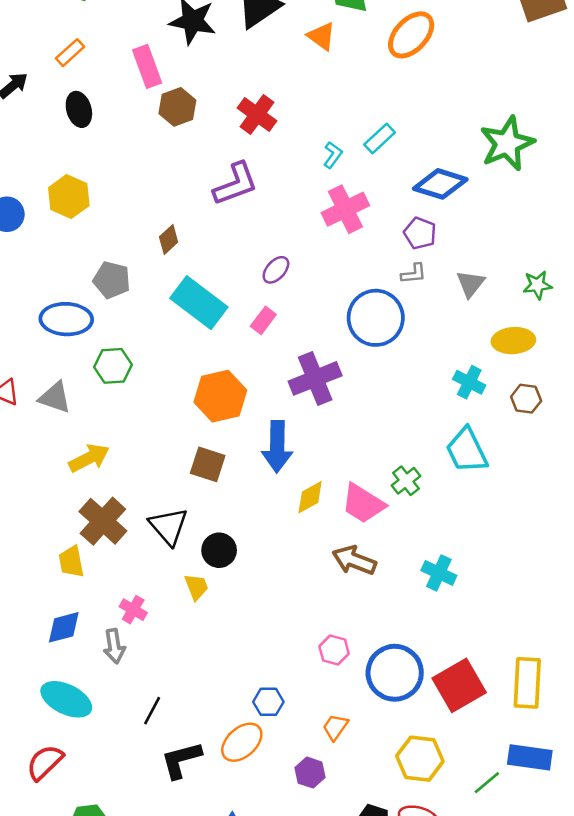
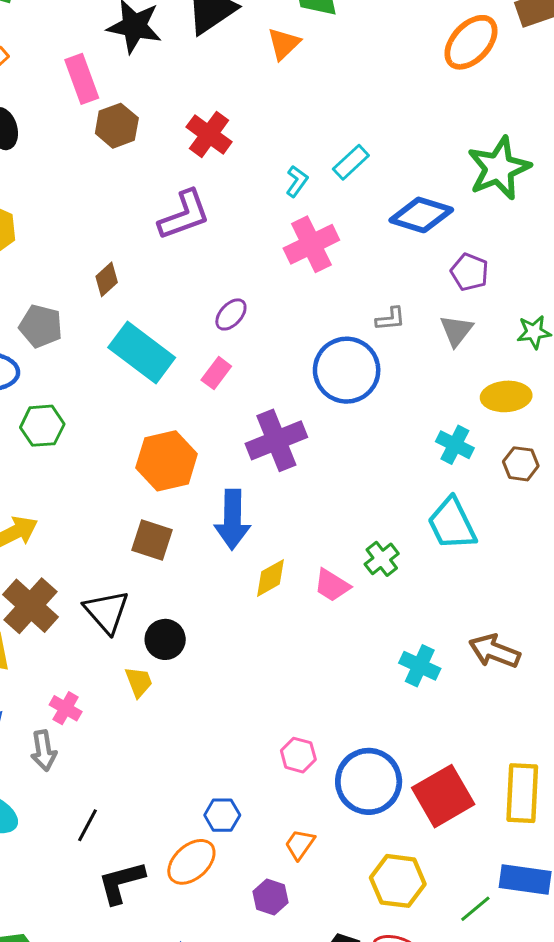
orange ellipse: (411, 35) -> (471, 42), moved
orange triangle: (321, 36) -> (284, 44), turned 40
purple pentagon: (420, 233) -> (470, 272), moved
pink trapezoid: (363, 504) -> (332, 585), size x0.7
brown arrow: (354, 560) -> (494, 651), moved

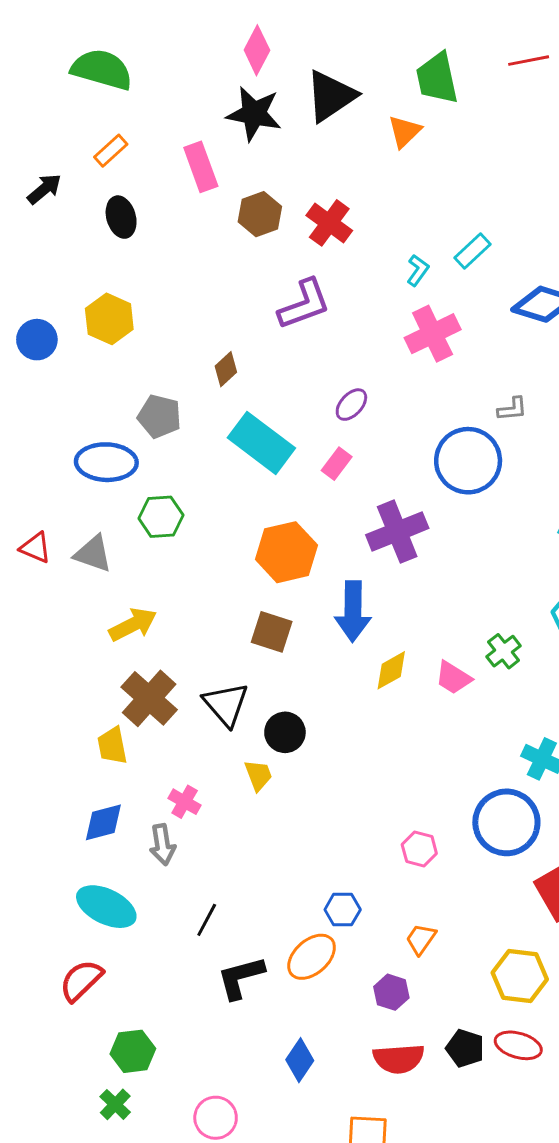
brown hexagon: (117, 126) -> (260, 214), moved
blue circle: (369, 781) -> (506, 822), moved

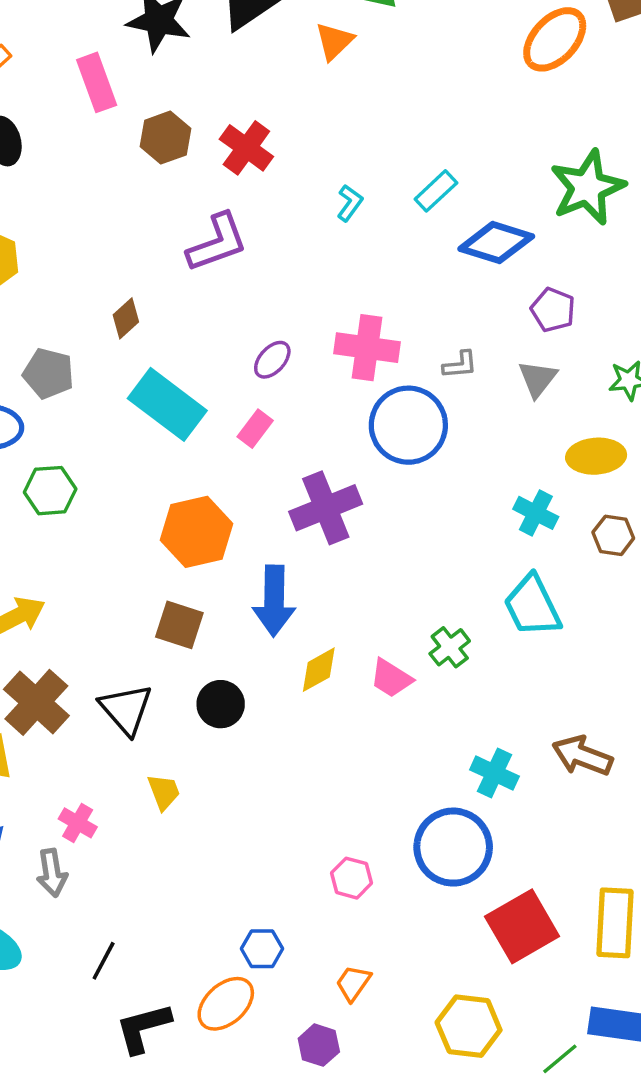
cyan rectangle: (472, 251) -> (436, 191), moved
pink cross: (433, 334) -> (367, 348), moved, turned 34
black circle: (285, 732) -> (221, 704), moved

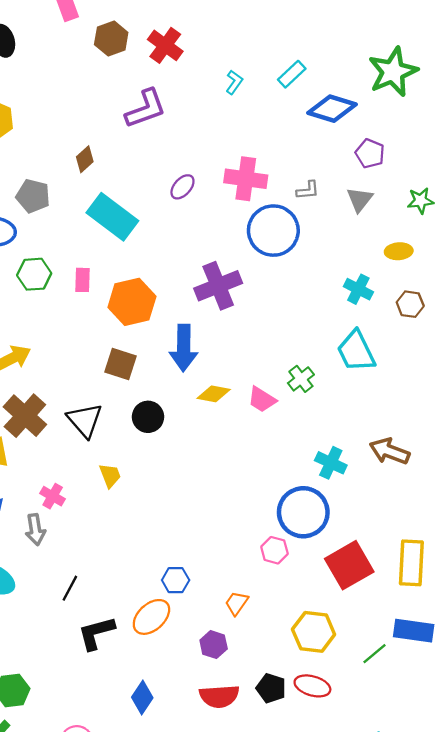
pink rectangle: (255, 429) -> (82, 280), moved, turned -35
yellow ellipse: (596, 456) -> (399, 251), size x0.7
yellow diamond: (319, 670) -> (214, 394), turned 40
pink hexagon: (352, 878) -> (274, 550), moved

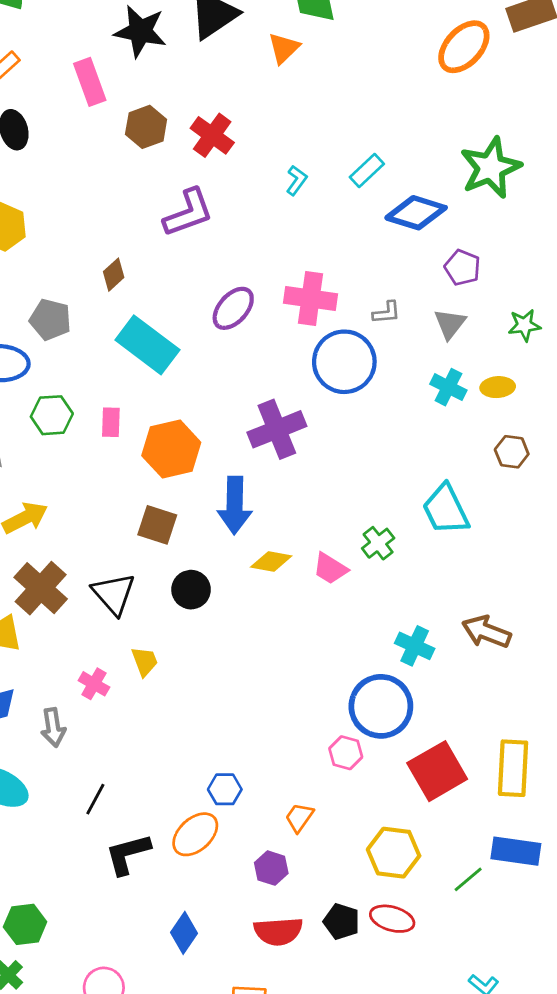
purple ellipse: (182, 187) -> (233, 308), size x1.4
cyan cross: (358, 289) -> (448, 387), moved
pink cross: (53, 496) -> (94, 684), moved

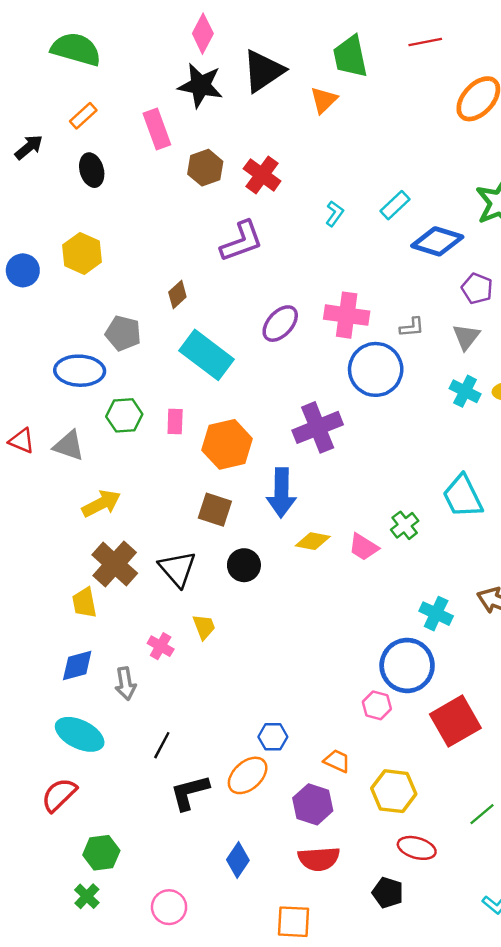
orange trapezoid: (299, 817) -> (337, 761), turned 80
yellow hexagon: (394, 853) -> (394, 791), moved
purple hexagon: (271, 868) -> (313, 804), size x1.4
black pentagon: (342, 922) -> (388, 893), moved

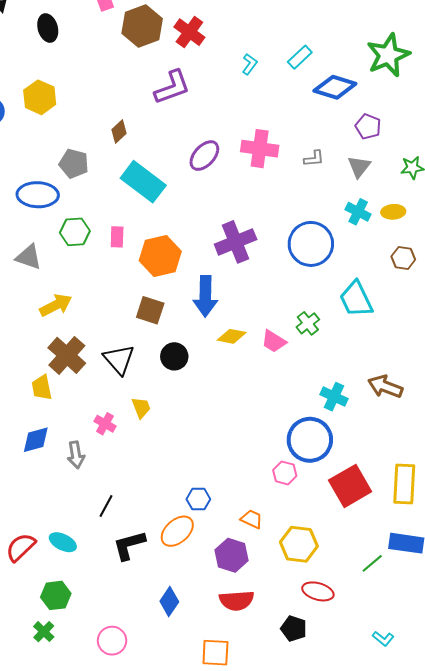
brown hexagon: (205, 168) -> (142, 26), size x1.4
blue circle: (376, 369) -> (311, 244), moved
cyan ellipse: (80, 734) -> (63, 542), moved, size x0.7

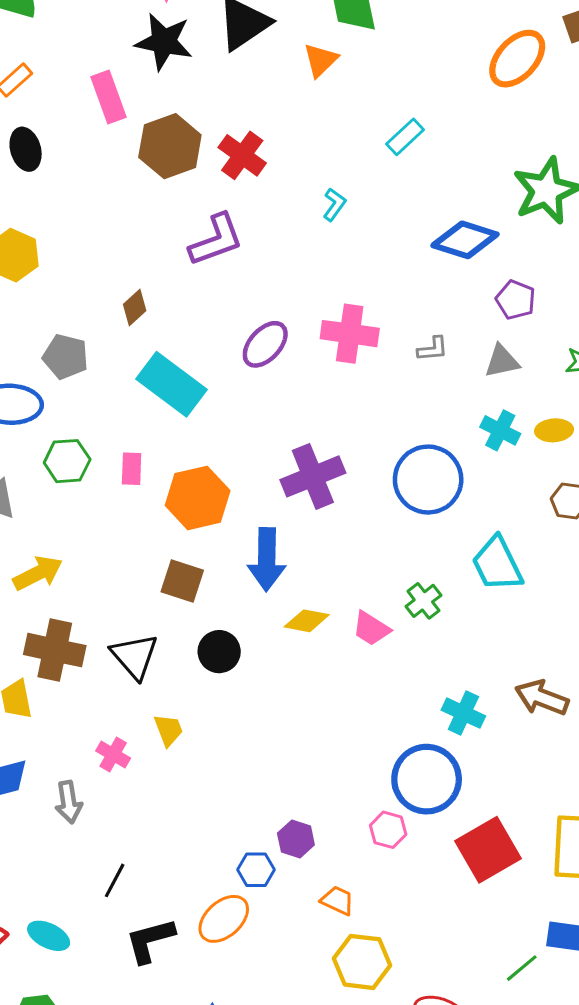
cyan rectangle: (300, 57) -> (405, 137), moved
gray triangle: (359, 167) -> (502, 361), turned 40
brown cross: (67, 355) -> (55, 650), turned -30
yellow hexagon: (299, 544) -> (362, 962), moved
purple hexagon: (232, 555) -> (296, 839), moved, size x0.7

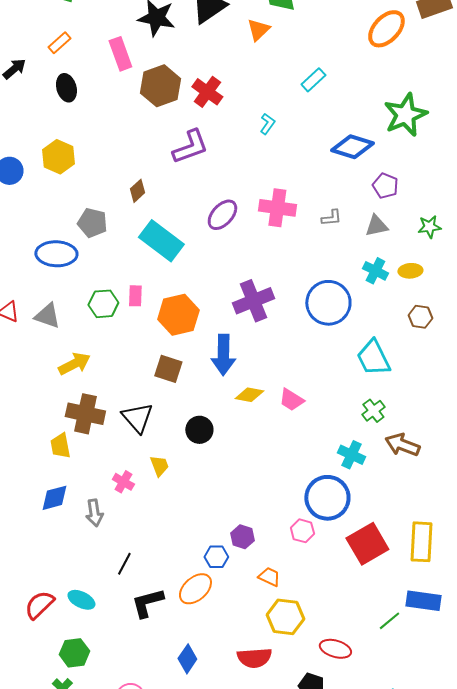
green hexagon: (67, 461) -> (103, 304), moved
green cross: (423, 601) -> (373, 411), moved
black circle: (219, 652) -> (199, 430), moved

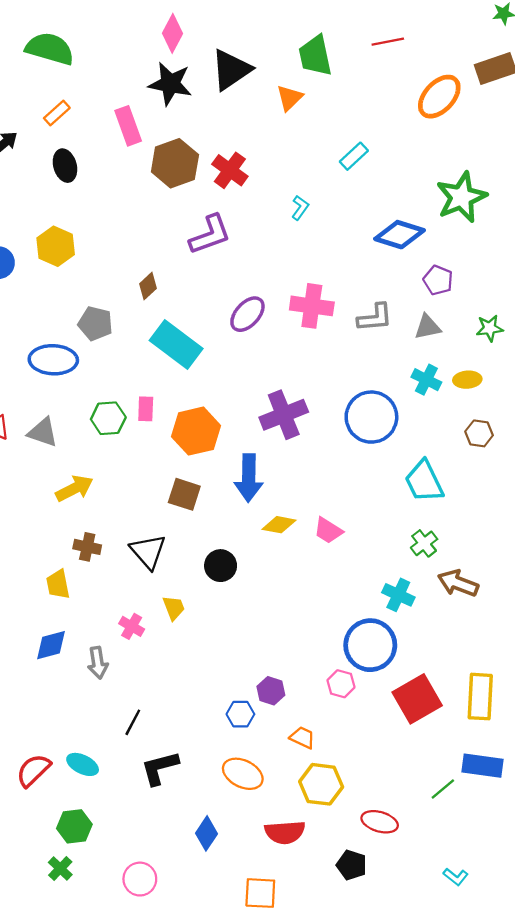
gray L-shape: (331, 218) -> (375, 318), size x1.5
brown cross: (85, 414) -> (87, 547), size x0.6
orange ellipse: (195, 589) -> (243, 774), moved, turned 68

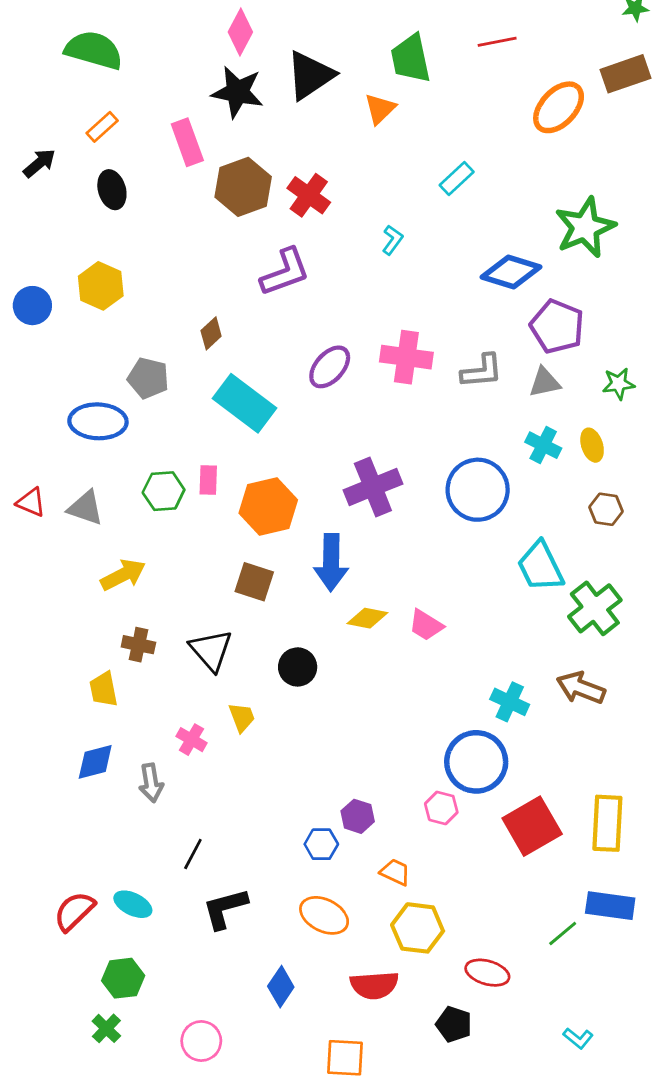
purple pentagon: (438, 280) -> (557, 326), size x1.5
yellow ellipse: (467, 380) -> (592, 445), turned 76
green cross: (424, 543) -> (595, 608), moved, size x1.6

